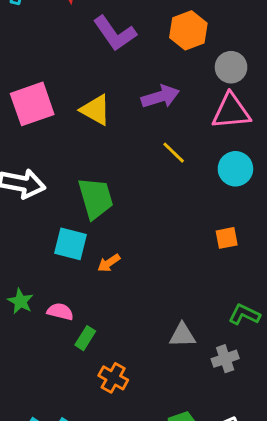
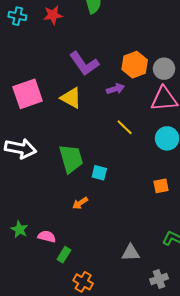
orange hexagon: (188, 30) -> (135, 65), moved
purple L-shape: (115, 33) -> (84, 64), moved
purple arrow: (160, 97) -> (115, 89), size x0.7
cyan square: (71, 244) -> (99, 173), moved, size x0.7
gray cross: (225, 359) -> (159, 279), moved

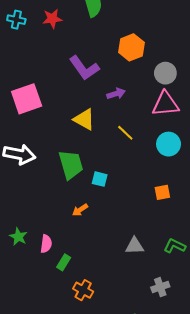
orange hexagon: (135, 65) -> (131, 47), moved
yellow triangle: (71, 98) -> (84, 119), moved
pink semicircle: (47, 236) -> (46, 244), turned 84
gray triangle: (131, 253) -> (135, 246), moved

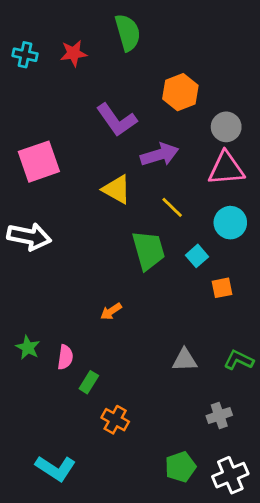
purple arrow: (116, 94) -> (160, 155), size x1.5
green trapezoid: (71, 165) -> (148, 250), moved
cyan square: (100, 179) -> (197, 256), moved, turned 35

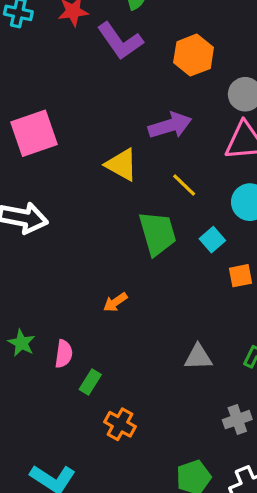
purple L-shape: (117, 120) -> (120, 41), moved

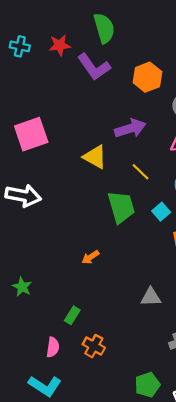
pink semicircle: (64, 354) -> (53, 347), moved

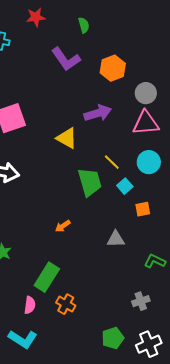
green semicircle: (104, 28) -> (84, 25), moved, size x0.6
red star: (60, 45) -> (36, 17), moved
yellow line: (141, 172) -> (112, 162), moved
gray triangle: (151, 297) -> (116, 239), moved
green rectangle: (72, 315) -> (47, 277), size x1.8

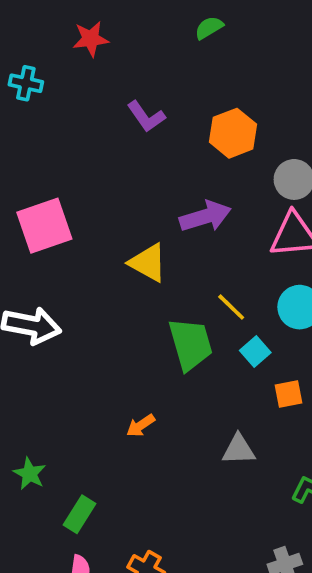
green semicircle: (84, 25) -> (209, 28), moved, turned -105
purple L-shape: (66, 59) -> (146, 117), size x0.7
green rectangle: (47, 277) -> (80, 514), moved, size x0.7

